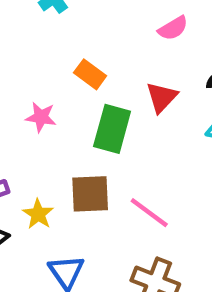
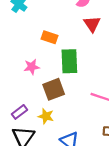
red triangle: (162, 97) -> (92, 24), moved
brown square: (90, 194) -> (54, 89), moved

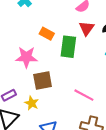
green rectangle: (69, 61) -> (68, 47), moved
pink star: (32, 67) -> (26, 57), size x1.5

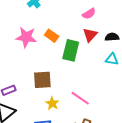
pink star: (26, 57) -> (26, 37), moved
yellow star: (32, 103) -> (52, 103), moved

